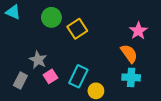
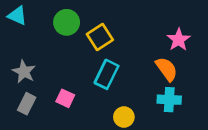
gray star: (38, 60) -> (24, 72), moved
pink square: (50, 76) -> (65, 98), turned -32
cyan rectangle: (78, 76) -> (107, 74), moved

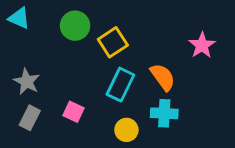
orange semicircle: (167, 69) -> (163, 77), moved
cyan cross: (169, 100) -> (164, 113), moved
yellow circle: (124, 117) -> (126, 130), moved

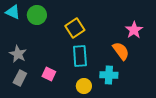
green circle: (75, 26) -> (37, 15), moved
orange semicircle: (163, 77) -> (121, 51), moved
cyan rectangle: (120, 85) -> (80, 56), turned -30

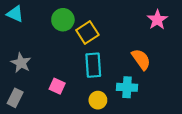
green circle: (37, 15) -> (63, 20), moved
pink star: (134, 30) -> (157, 20), moved
gray rectangle: (20, 78) -> (15, 98), moved

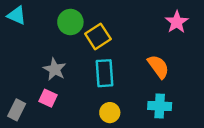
gray star: (21, 63) -> (55, 69), moved
pink square: (57, 86) -> (48, 98), moved
cyan cross: (127, 87) -> (160, 106), moved

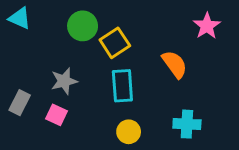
orange semicircle: (158, 67) -> (175, 64), moved
gray star: (55, 69) -> (64, 81), turned 30
gray rectangle: (17, 110) -> (20, 103), moved

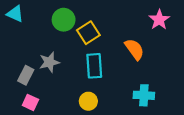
gray rectangle: (20, 103) -> (26, 75), moved
pink square: (56, 115) -> (30, 102), moved
yellow circle: (129, 132) -> (88, 101), moved

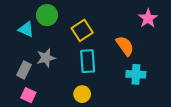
cyan triangle: (15, 14) -> (26, 29), moved
green circle: (64, 20) -> (47, 15), moved
cyan cross: (144, 95) -> (136, 74), moved

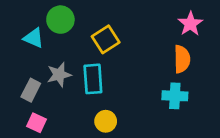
orange semicircle: (125, 46) -> (182, 59), moved, turned 35
cyan rectangle: (88, 61) -> (93, 79), moved

